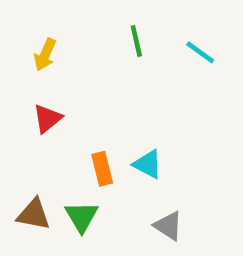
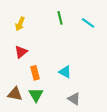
orange rectangle: (102, 169) -> (35, 73), moved

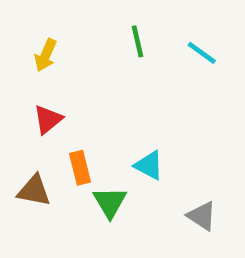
brown triangle: (15, 94) -> (34, 191), moved
green triangle: (36, 95) -> (110, 202), moved
gray triangle: (74, 99) -> (202, 216), moved

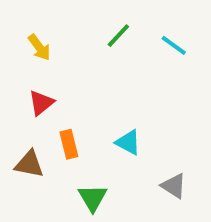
green line: (137, 41) -> (118, 36), turned 56
yellow arrow: (46, 55) -> (39, 47), turned -60
green triangle: (110, 202) -> (93, 198), moved

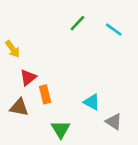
yellow arrow: (39, 47) -> (13, 49), moved
red triangle: (41, 103) -> (28, 77), moved
cyan triangle: (128, 142) -> (92, 102), moved

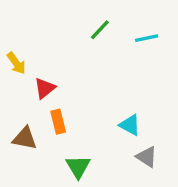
cyan line: (114, 30) -> (147, 38), turned -48
red triangle: (28, 77) -> (45, 88), moved
cyan triangle: (92, 102) -> (130, 125), moved

